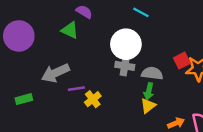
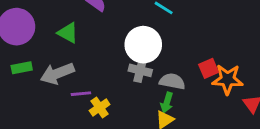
green triangle: (70, 30) -> (68, 33), moved
green rectangle: (24, 99) -> (22, 68), moved

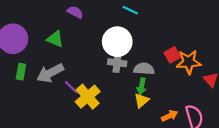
green rectangle: (22, 68) -> (21, 72), turned -63
purple line: (81, 94) -> (71, 87), turned 56
yellow cross: (100, 108) -> (88, 97), size x1.5

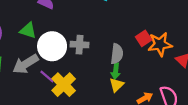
white circle: (117, 42) -> (52, 46), moved
gray cross: (117, 63) -> (80, 45), moved
gray semicircle: (144, 69) -> (117, 54), turned 96

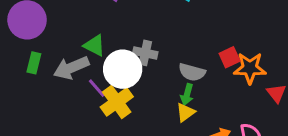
green triangle: (28, 30) -> (94, 45), moved
white circle: (52, 46) -> (123, 69), moved
gray semicircle: (117, 54) -> (192, 72), turned 90

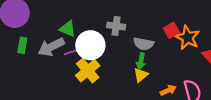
gray cross: (145, 53) -> (116, 26), moved
orange star: (250, 68) -> (187, 38), turned 30
purple line: (97, 88) -> (72, 52), moved, turned -63

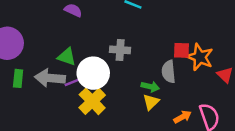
red square: (171, 30) -> (181, 50), turned 35
gray semicircle: (143, 44) -> (169, 72), moved, turned 78
gray arrow: (51, 47) -> (50, 78), turned 36
green arrow: (141, 61) -> (150, 87), turned -84

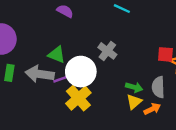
gray cross: (120, 50) -> (107, 51), turned 30
gray semicircle: (169, 72) -> (158, 87), moved
orange arrow: (183, 117) -> (152, 109), moved

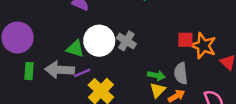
white circle: (81, 72) -> (99, 41), moved

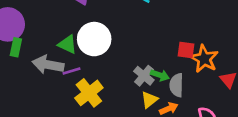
gray cross: (126, 41) -> (144, 76), moved
green rectangle: (29, 71) -> (16, 47), moved
green arrow: (156, 75) -> (160, 75), moved

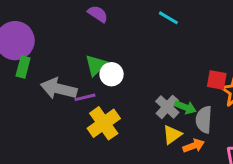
white circle: (94, 39) -> (112, 74), moved, size x0.6
green triangle: (67, 44) -> (96, 65), moved, turned 48

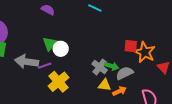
gray semicircle: (204, 120) -> (125, 73), turned 66
yellow triangle: (172, 135) -> (104, 85), turned 48

